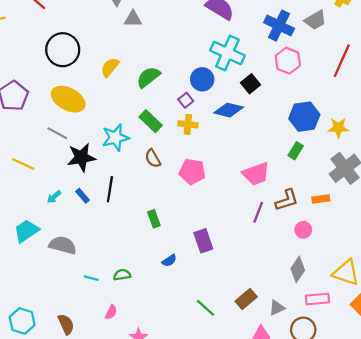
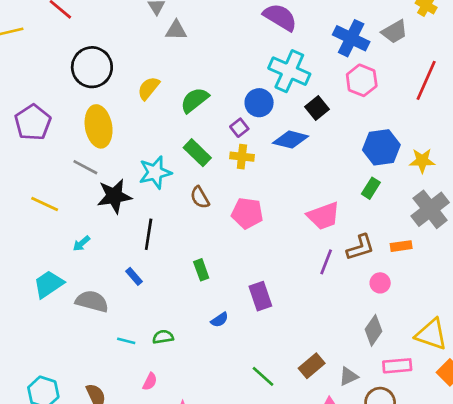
yellow ellipse: (68, 99) -> (99, 126), turned 52
blue rectangle: (82, 196) -> (134, 276), moved

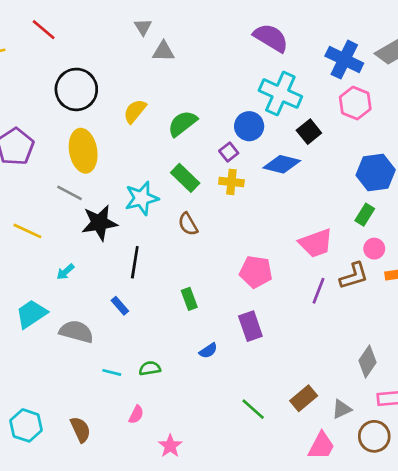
pink pentagon: (247, 213) -> (256, 272), moved
pink circle: (380, 283) -> (374, 249), moved

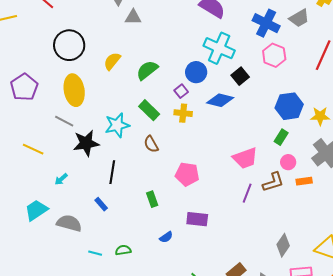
pink pentagon: (256, 272) -> (187, 174), moved
purple rectangle: (250, 326) -> (197, 219), turned -65

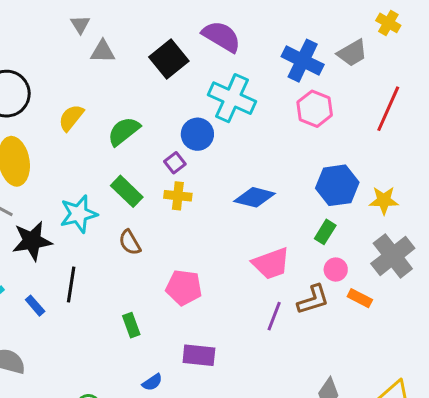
black square: (240, 76) -> (169, 59), moved, size x1.4
blue diamond: (220, 100) -> (255, 197), moved
orange rectangle: (304, 181) -> (360, 298), turned 35
blue rectangle: (101, 204) -> (35, 306), moved

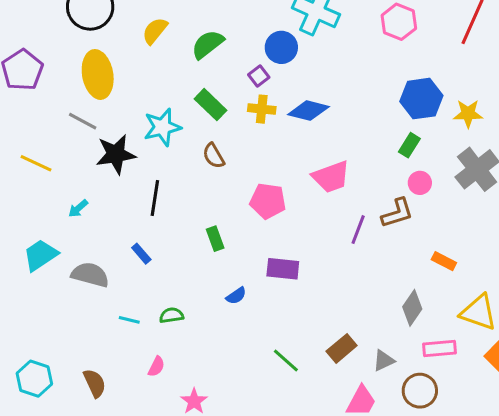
blue diamond: (255, 197) -> (308, 111), moved
pink trapezoid: (271, 263) -> (331, 177), moved
orange rectangle: (360, 298) -> (444, 261), moved
blue rectangle: (35, 306) -> (141, 254), moved

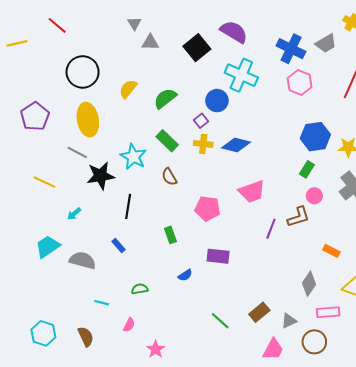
cyan star: (162, 127) -> (133, 157), turned -30
cyan line: (129, 320) -> (102, 303), moved

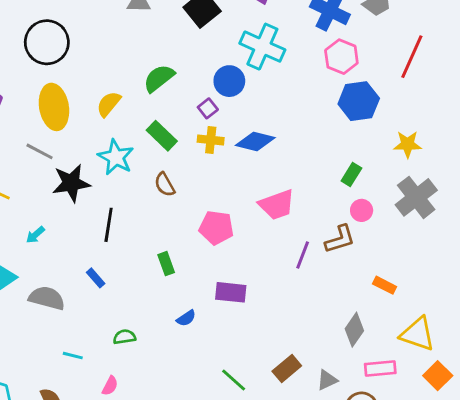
yellow semicircle: (128, 89) -> (109, 104), moved
blue hexagon: (315, 137) -> (359, 101), moved

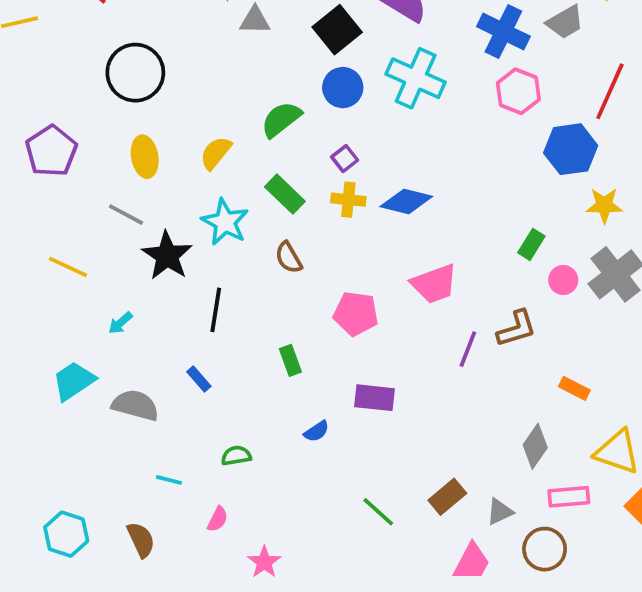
blue circle: (229, 81) -> (343, 88), moved
blue hexagon: (359, 101) -> (571, 149), moved
yellow ellipse: (54, 107) -> (145, 157), size x0.7
black star: (71, 183) -> (167, 256), turned -30
pink circle: (362, 210) -> (563, 280), moved

